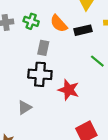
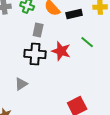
red star: (69, 90) -> (61, 51), moved

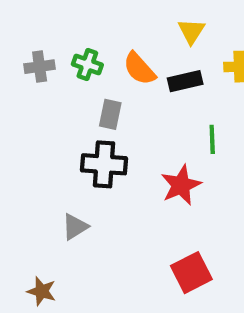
green line: (87, 42) -> (212, 139), turned 48
red star: (61, 51) -> (181, 185), moved, turned 30

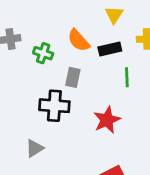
green cross: (87, 64) -> (43, 53), moved
gray rectangle: (110, 114) -> (73, 77), moved
green line: (212, 139) -> (127, 77), moved

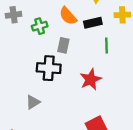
green cross: (43, 53) -> (40, 26), turned -35

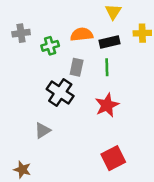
orange semicircle: (68, 16) -> (82, 34), turned 126
green line: (106, 45) -> (107, 67), moved
black cross: (49, 68) -> (60, 93), turned 30

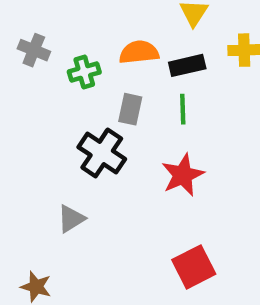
gray cross: (21, 33) -> (34, 50), turned 30

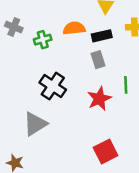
gray rectangle: (130, 109) -> (98, 60), moved, turned -30
green line: (183, 109) -> (126, 85), moved
gray triangle: (71, 219) -> (35, 124), size x1.5

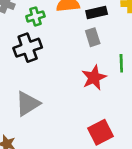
black cross: (53, 86) -> (28, 48), moved, turned 36

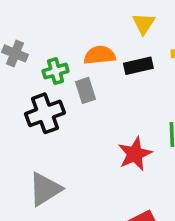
gray rectangle: (93, 37) -> (86, 90), moved

